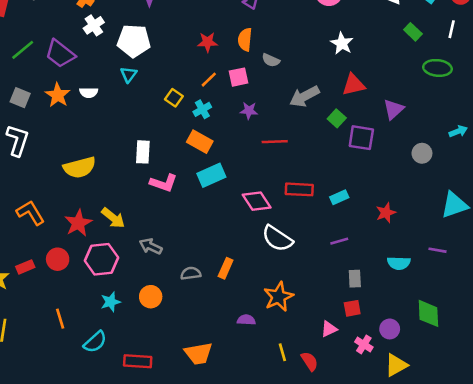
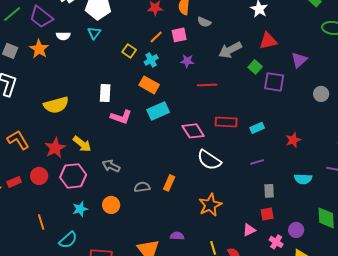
white semicircle: (89, 93) -> (63, 36), moved
purple semicircle: (246, 320) -> (177, 236), moved

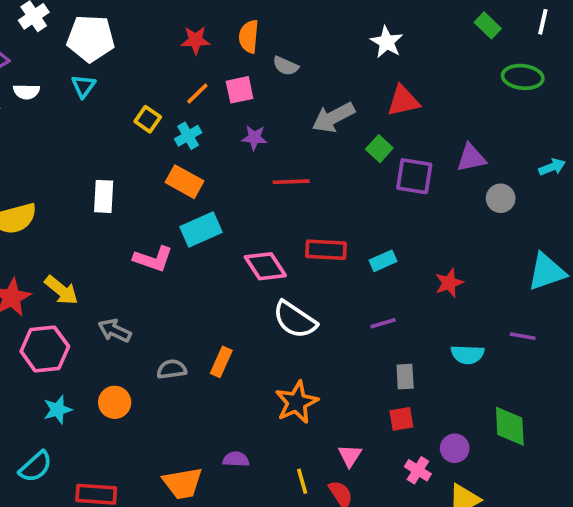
purple triangle: (299, 60) -> (471, 158), moved, turned 30
pink L-shape: (121, 117) -> (153, 259), moved
pink triangle: (249, 230) -> (350, 456), moved, turned -32

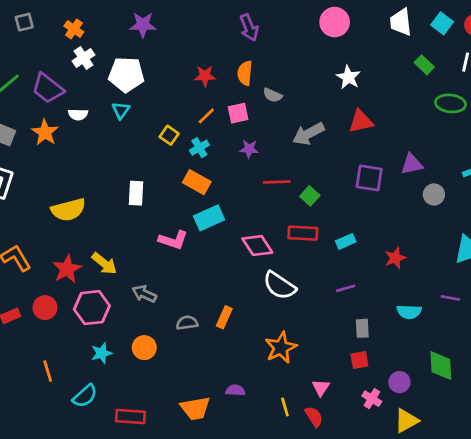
green square: (379, 149) -> (310, 196), moved

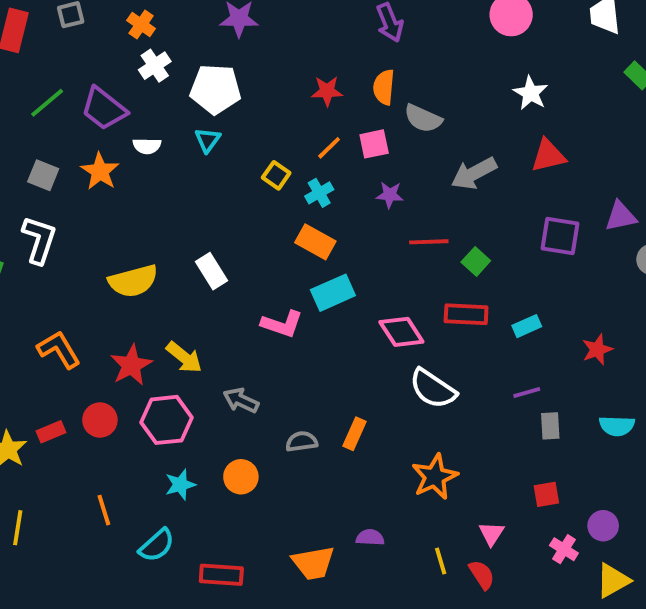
gray semicircle: (273, 95) -> (423, 118), size x1.4
white rectangle: (136, 193) -> (212, 271), moved, turned -35
gray rectangle: (362, 328) -> (550, 426), moved

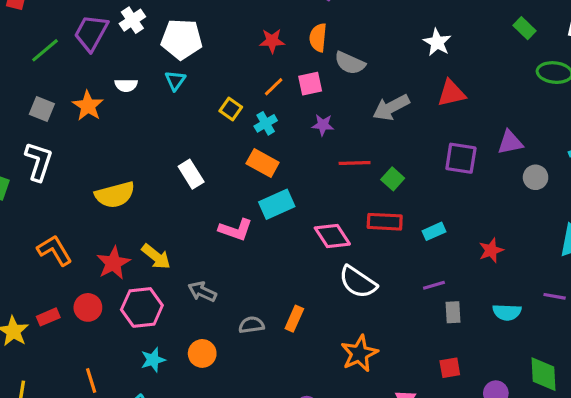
purple trapezoid: (104, 109) -> (91, 33), moved, turned 81
white rectangle: (212, 271) -> (191, 174), moved

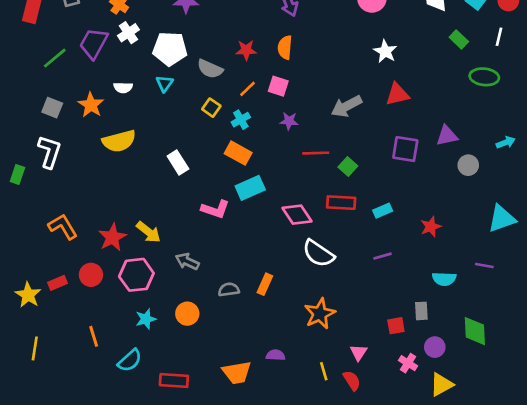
gray semicircle: (350, 63) -> (210, 69), moved
pink square: (310, 84) -> (278, 86), turned 30
yellow semicircle: (115, 195) -> (119, 141), moved
gray rectangle: (453, 312) -> (421, 311), moved

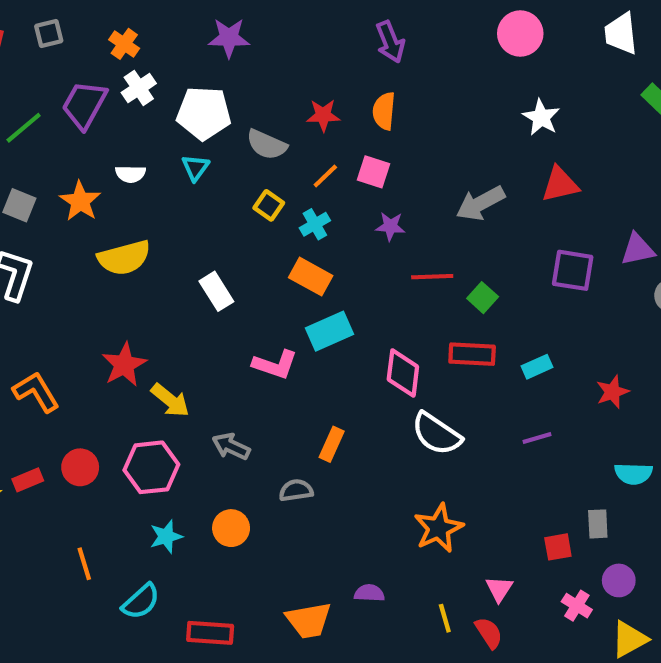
pink diamond: (297, 215) -> (403, 373), turned 40
red star: (112, 237) -> (124, 365), moved
orange rectangle: (265, 284) -> (332, 444), moved

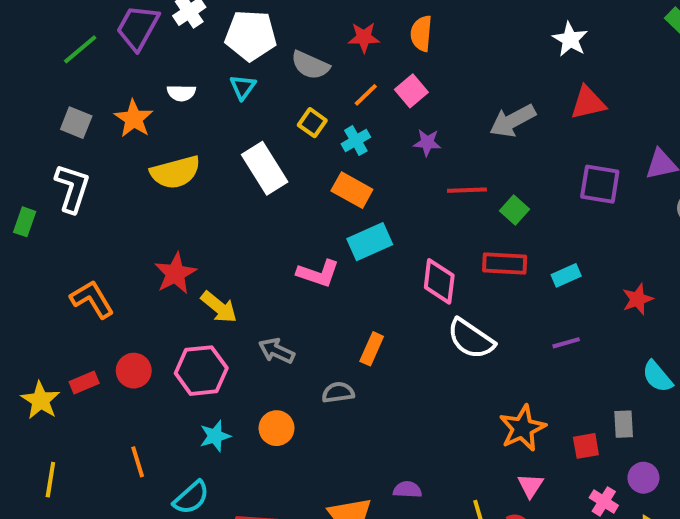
pink square: (374, 172) -> (411, 91), turned 32
white rectangle: (216, 291) -> (265, 168), moved, size x1.4
cyan semicircle: (633, 474) -> (657, 377), turned 48
orange star: (439, 528) -> (522, 428), moved

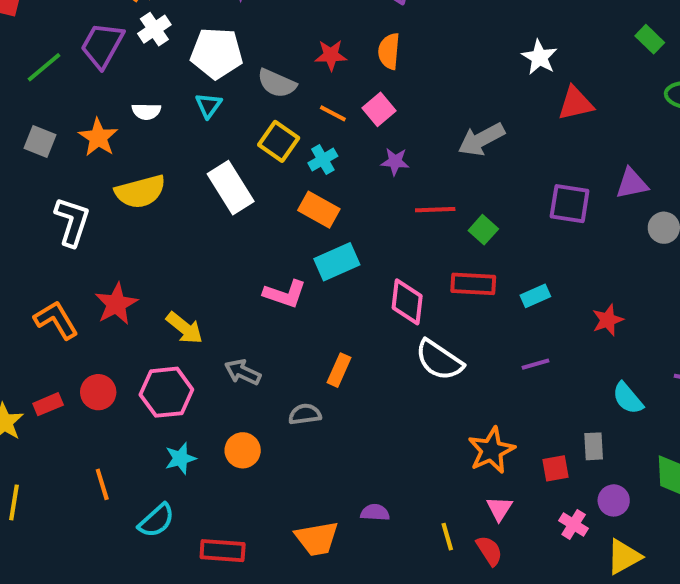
orange line: (366, 95) -> (333, 113), turned 72
red triangle: (588, 103) -> (576, 103), moved
yellow square: (312, 123) -> (279, 141), size x1.4
white L-shape: (72, 188) -> (72, 222), moved
red star: (175, 273) -> (116, 304), moved

